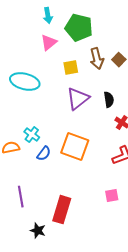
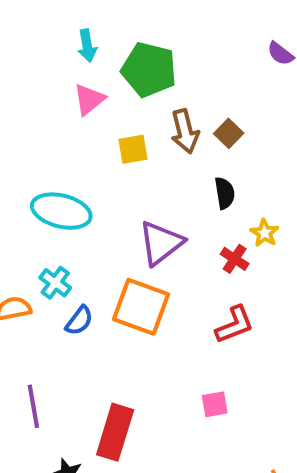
cyan ellipse: (25, 82) -> (61, 211), moved
purple triangle: (78, 99) -> (161, 243), moved
black semicircle: (109, 100) -> (225, 193), moved

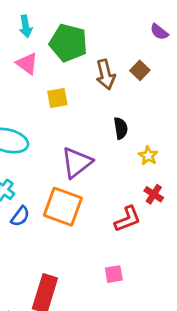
pink triangle: (89, 99) -> (27, 64), turned -45
brown arrow: (185, 131) -> (106, 75), moved
brown square: (229, 133) -> (140, 70), moved
red cross: (235, 259) -> (154, 194), moved

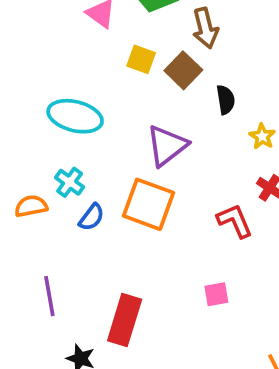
brown square: (140, 70) -> (183, 70), moved, size x1.4
yellow square: (57, 98) -> (141, 59), turned 30
red L-shape: (128, 219) -> (235, 221), turned -92

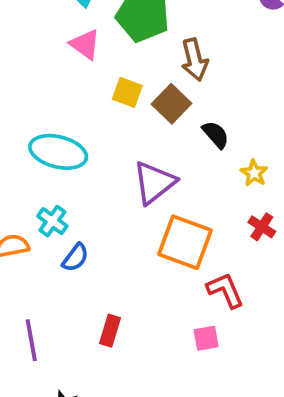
black semicircle: (226, 100) -> (216, 135), turned -32
orange square: (148, 204) -> (185, 242), moved
red L-shape: (235, 221) -> (225, 290), moved
red rectangle: (125, 320) -> (110, 331), moved, size x0.6

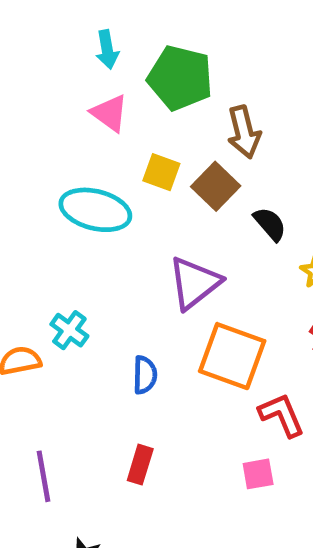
cyan ellipse: (58, 152) -> (95, 210), moved
blue semicircle: (75, 258) -> (145, 375), moved, turned -36

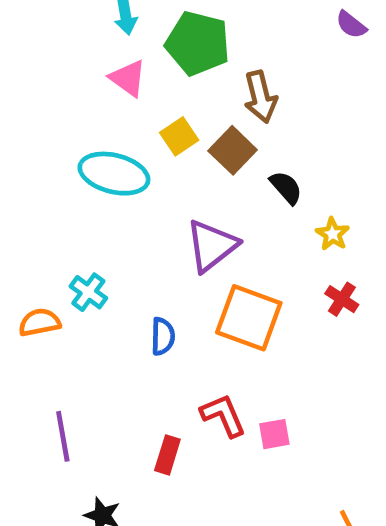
yellow square: (161, 172) -> (179, 136), turned 36
red L-shape: (282, 415) -> (223, 415), moved
red rectangle: (140, 465) -> (167, 455), moved

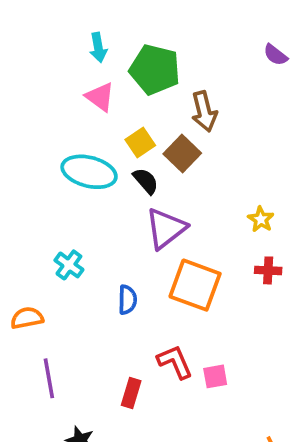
black semicircle: (286, 188) -> (146, 181), moved
red cross: (342, 299) -> (268, 270), turned -30
orange semicircle: (40, 322) -> (27, 318), moved

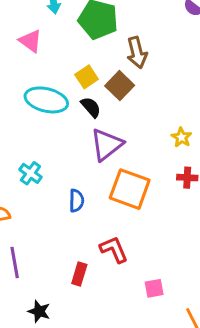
pink triangle: (100, 97) -> (30, 41), moved
pink square: (215, 376) -> (154, 288), moved

